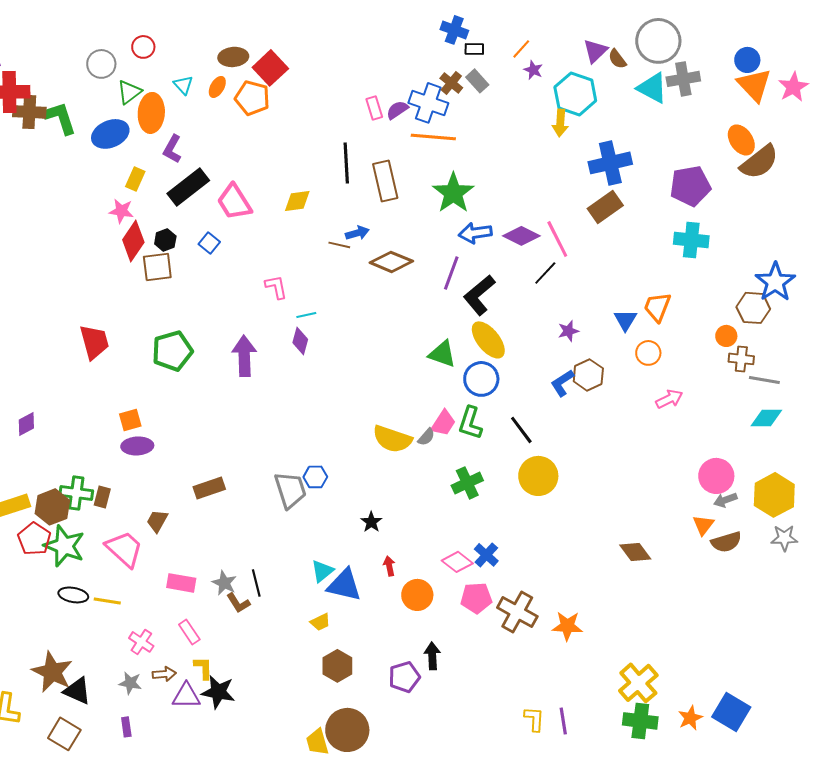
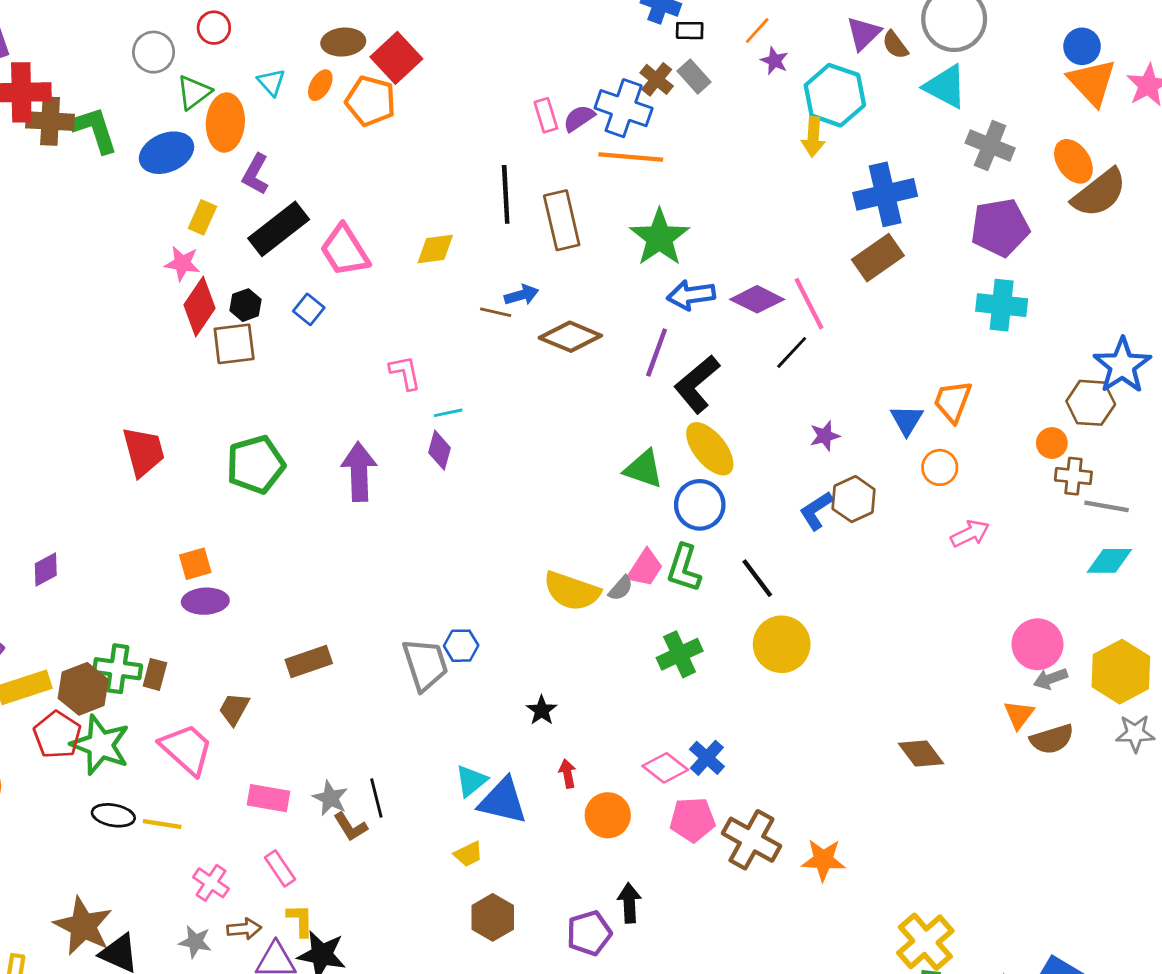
gray cross: (683, 79) -> (990, 146), moved, turned 32

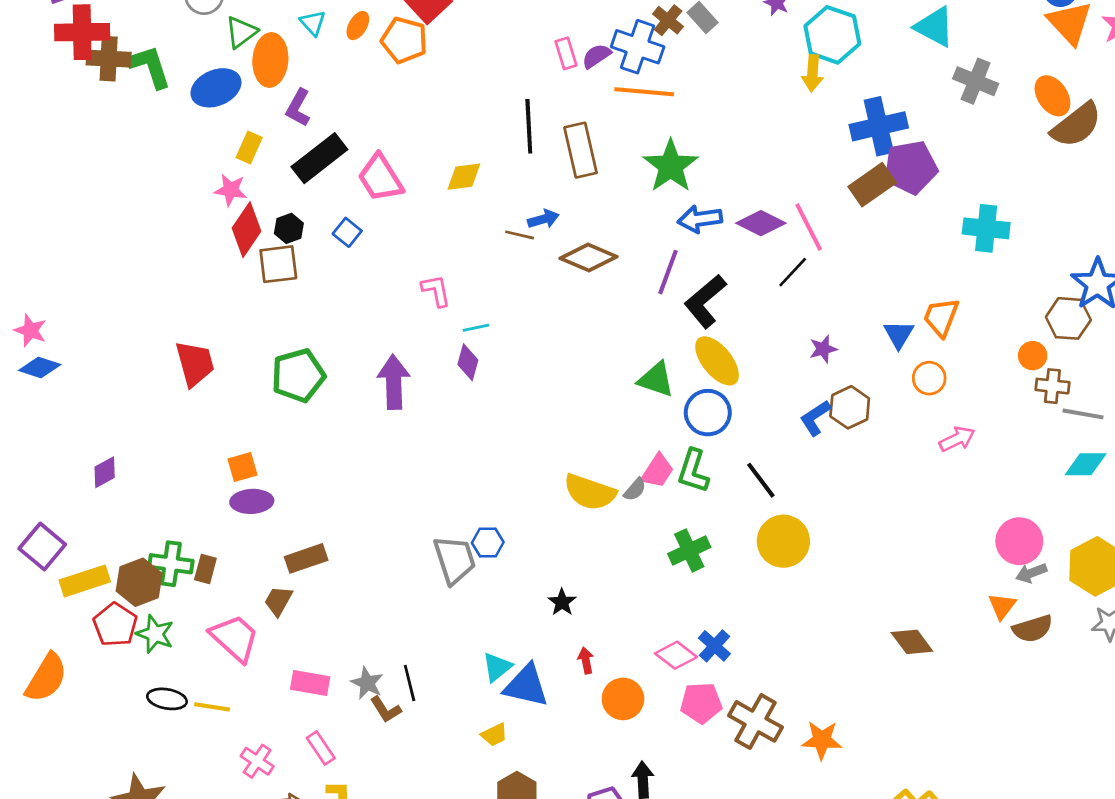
purple pentagon: (1000, 227) -> (911, 167), moved
brown rectangle: (309, 662) -> (306, 558), moved
green star: (100, 745) -> (155, 634), size x0.7

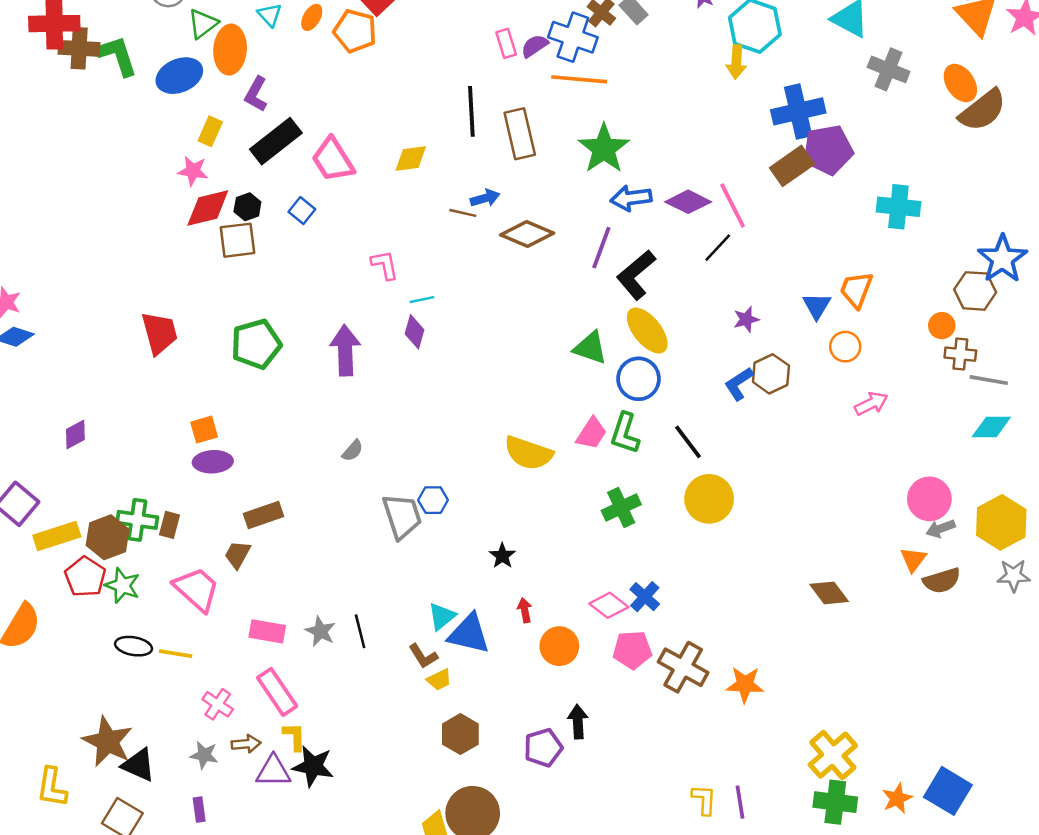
red diamond: (246, 230) -> (208, 208), turned 42
gray semicircle: (635, 489) -> (353, 451), moved
brown L-shape: (386, 710) -> (423, 656), moved
pink rectangle: (321, 748) -> (277, 692), size x1.5

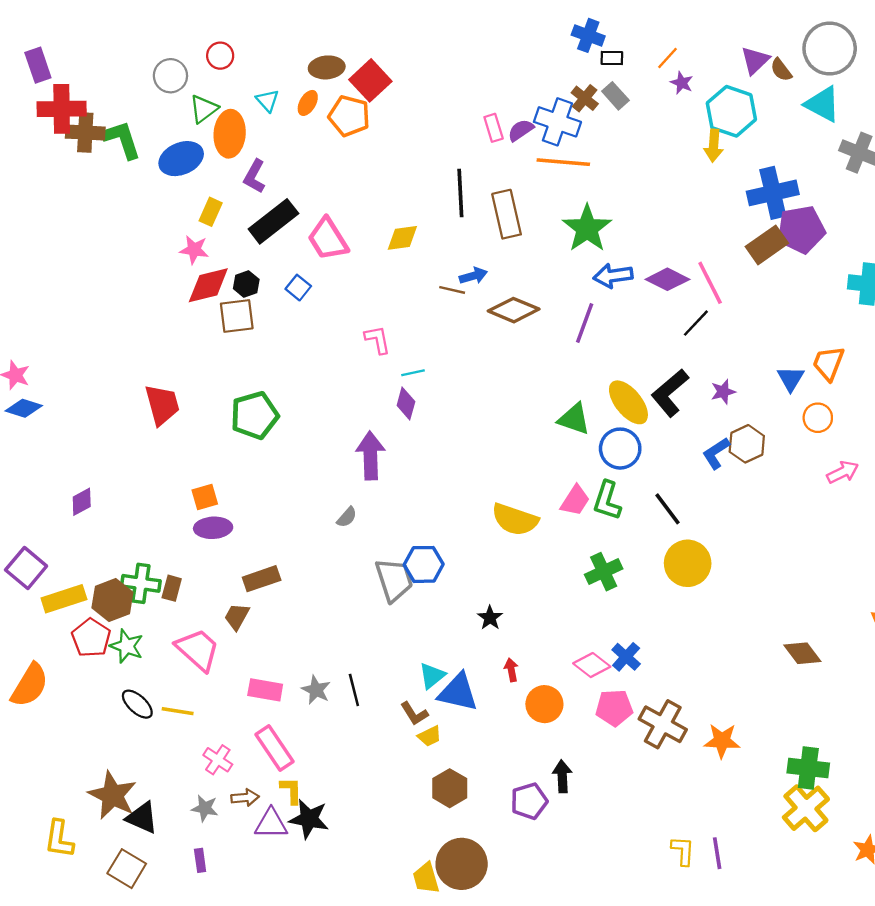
black L-shape: (636, 275) -> (670, 393), moved
purple arrow: (345, 350) -> (370, 456), moved
blue hexagon: (433, 500) -> (424, 564), size x1.4
black ellipse: (134, 646) -> (137, 704), turned 32
green cross: (835, 802) -> (808, 768), moved

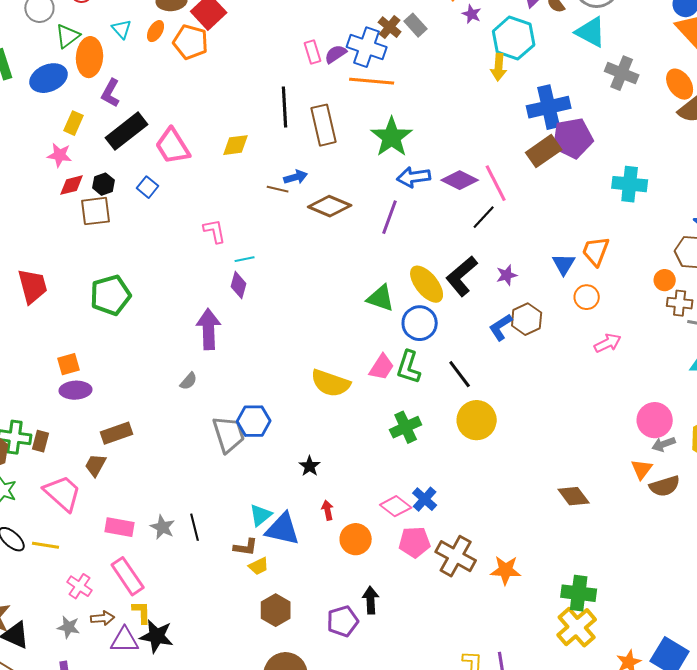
red diamond: (208, 285) -> (71, 185), size x0.7
brown L-shape: (414, 714) -> (246, 547), turned -50

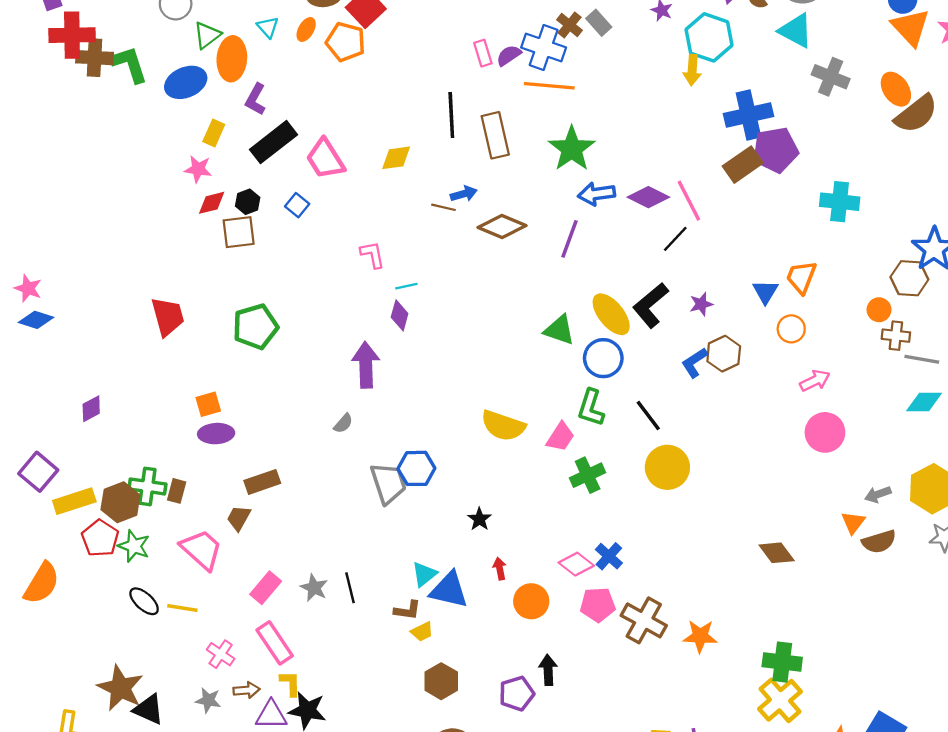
pink trapezoid: (382, 367) -> (560, 437), moved
pink circle: (655, 420) -> (825, 432), moved
pink rectangle: (120, 527) -> (266, 588), turned -60

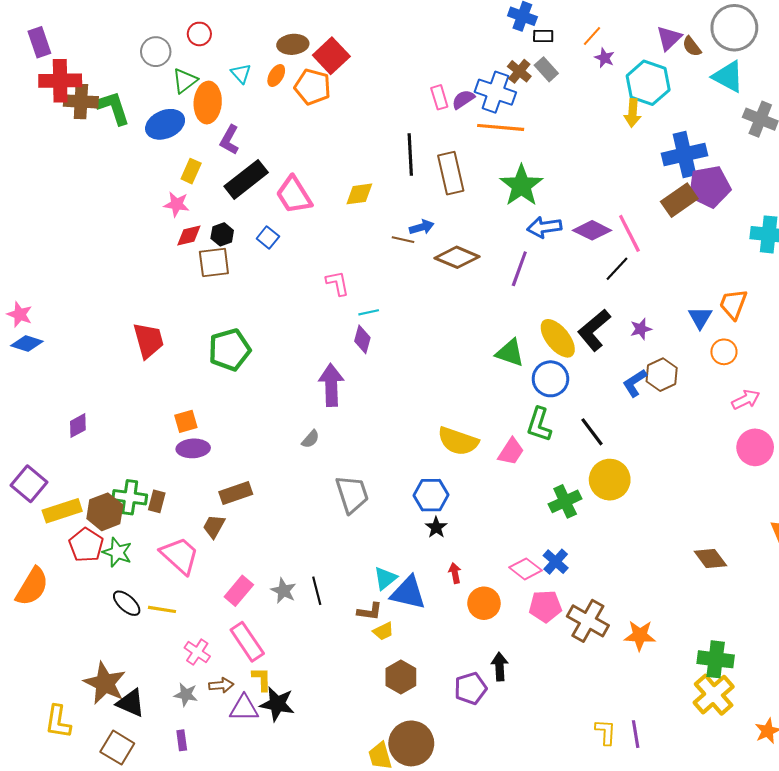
blue hexagon: (416, 468) -> (431, 495), moved
green cross: (588, 475) -> (565, 501), moved

